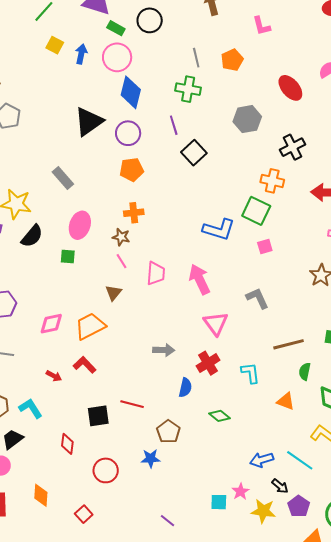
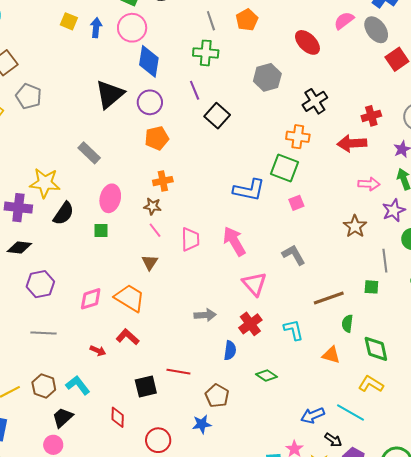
orange trapezoid: (90, 326) -> (130, 298), turned 64

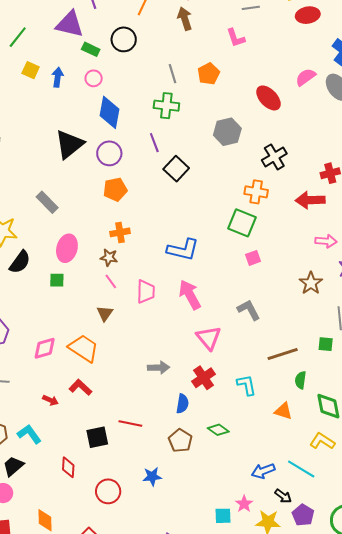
pink circle: (132, 28) -> (94, 78), size x0.6
blue L-shape: (249, 190) -> (183, 250), moved
brown pentagon: (217, 396) -> (180, 441), moved

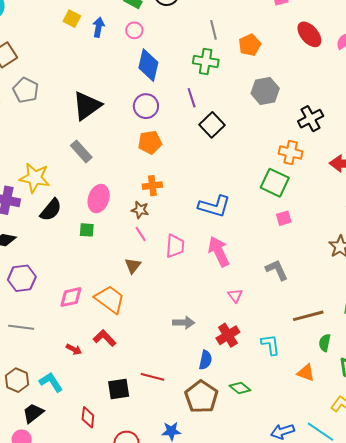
orange pentagon: (209, 74) -> (250, 45), moved
red ellipse: (268, 98) -> (309, 34), moved
black triangle: (69, 144) -> (87, 106), moved
pink triangle: (209, 338) -> (235, 296), size x0.6
brown pentagon: (180, 441) -> (201, 397), size x1.4

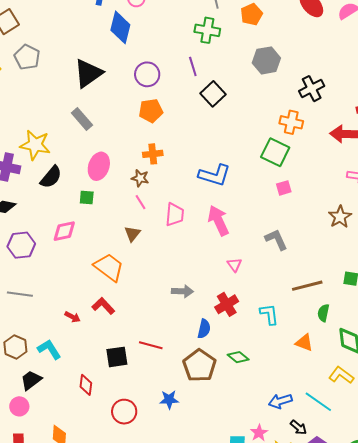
blue diamond: (148, 65) -> (120, 27), moved
pink diamond: (71, 297) -> (64, 231), moved

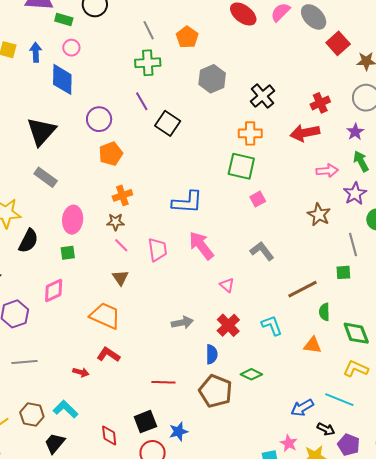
black square: (117, 357) -> (145, 422), moved
blue star: (169, 400) -> (178, 432), moved

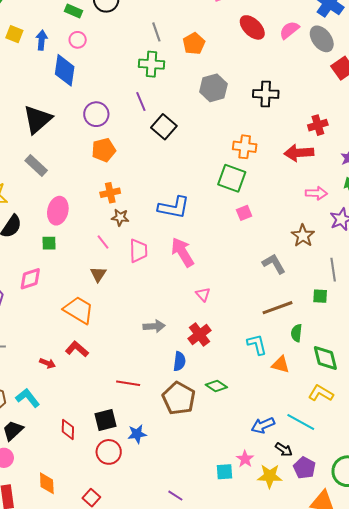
black cross: (262, 96) -> (266, 94), moved, turned 35
brown star: (115, 222) -> (120, 217), moved
gray L-shape: (262, 251) -> (274, 264), moved
cyan L-shape: (272, 325) -> (257, 344), moved

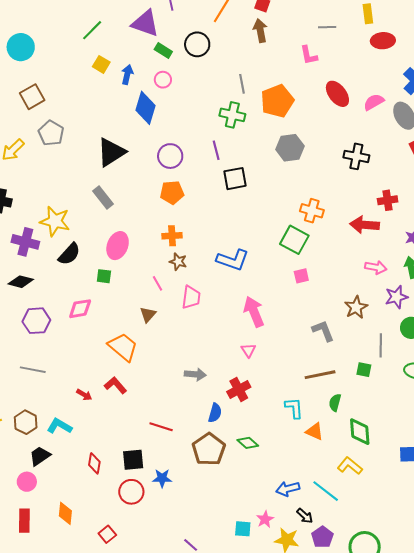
orange pentagon: (194, 44) -> (277, 101), size x1.5
black cross: (266, 94) -> (356, 156), moved
black square: (164, 127) -> (235, 179), turned 30
pink arrow: (182, 252) -> (254, 312), moved
cyan L-shape: (28, 398) -> (59, 426), turned -30

